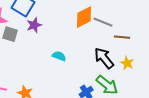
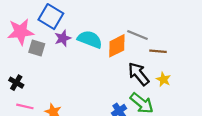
orange diamond: (84, 17) -> (117, 46), moved
cyan semicircle: (59, 56) -> (90, 39), moved, size x1.6

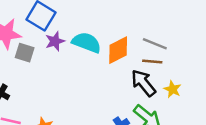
gray line: (137, 35) -> (155, 44), moved
brown line: (158, 51) -> (152, 61), moved

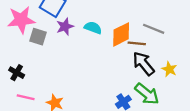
cyan semicircle: (87, 43) -> (93, 28), size x0.7
brown line: (152, 61) -> (137, 43), moved

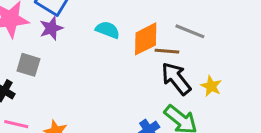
purple star: (65, 27) -> (51, 28), moved
gray square: (38, 37) -> (28, 65), moved

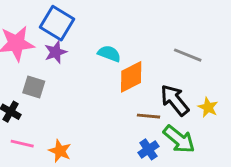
orange diamond: (146, 39) -> (131, 77), moved
brown line: (167, 51) -> (148, 116), moved

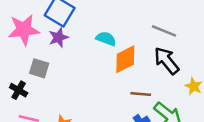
gray line: (188, 55) -> (164, 31), moved
black arrow: (175, 100) -> (167, 61), moved

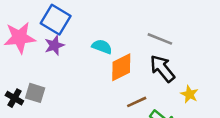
gray square: (39, 68) -> (35, 93), moved
brown line: (141, 94) -> (137, 102), turned -30

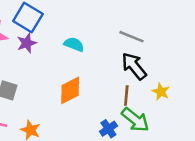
orange diamond: (121, 67) -> (70, 90), moved
brown line: (137, 102) -> (126, 95), moved, turned -60

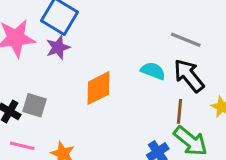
cyan semicircle: (74, 44) -> (153, 71), moved
orange diamond: (70, 90) -> (98, 88), moved

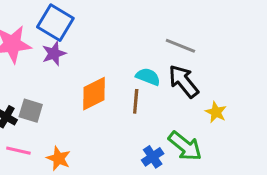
brown line: (180, 111) -> (136, 101), moved

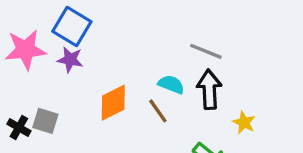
purple star: (54, 53) -> (70, 60), turned 30
black arrow: (183, 81) -> (209, 89), turned 36
brown line: (136, 101) -> (158, 111), turned -40

